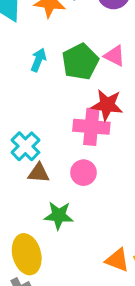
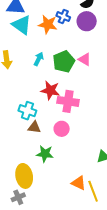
red star: (107, 105) -> (50, 90), moved
cyan cross: (25, 146) -> (27, 111), turned -30

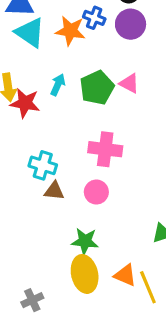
red star: (50, 90) -> (25, 103), moved
green star: (45, 154) -> (85, 241), moved
yellow ellipse: (24, 176) -> (85, 274), moved

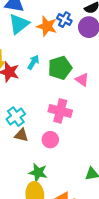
cyan triangle: (30, 33) -> (19, 24), turned 40
pink triangle: (129, 83) -> (82, 80), moved
cyan cross: (43, 165) -> (16, 117), turned 30

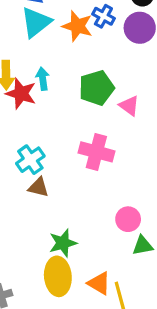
cyan arrow: (33, 62) -> (43, 79), moved, turned -40
pink circle: (50, 140) -> (128, 219), moved
green star: (38, 173) -> (63, 243), turned -30

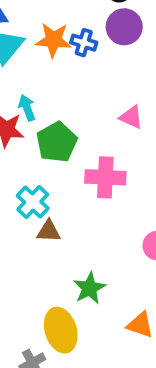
blue cross: (103, 16) -> (84, 43), moved
green pentagon: (97, 88) -> (57, 142), moved
yellow ellipse: (58, 276) -> (61, 330), moved

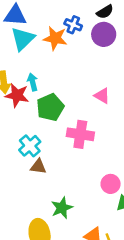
blue cross: (84, 43) -> (73, 25), moved

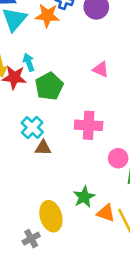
pink cross: (80, 134) -> (89, 125), moved
green star: (62, 208) -> (84, 197), moved

